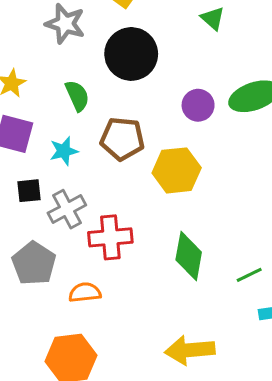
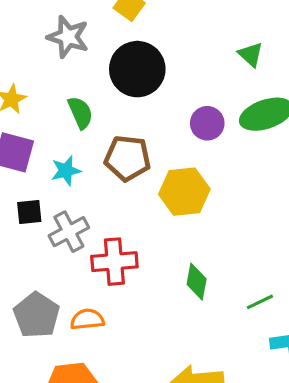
green triangle: (213, 18) -> (251, 54), moved
green diamond: (189, 256) -> (197, 282), size x0.7
gray pentagon: (34, 263) -> (37, 315), moved

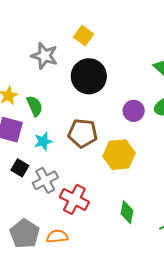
green semicircle: (80, 113) -> (35, 106), moved
black square: (29, 212) -> (20, 168), turned 36
red cross: (114, 262) -> (74, 199), turned 32

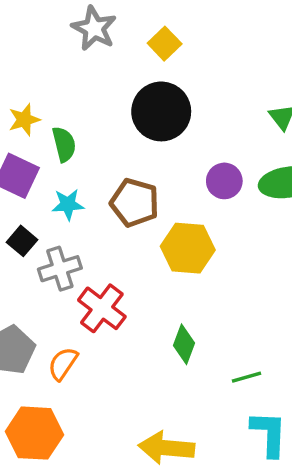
gray star: (44, 56) -> (94, 28), moved
orange semicircle: (57, 236) -> (63, 364), turned -60

